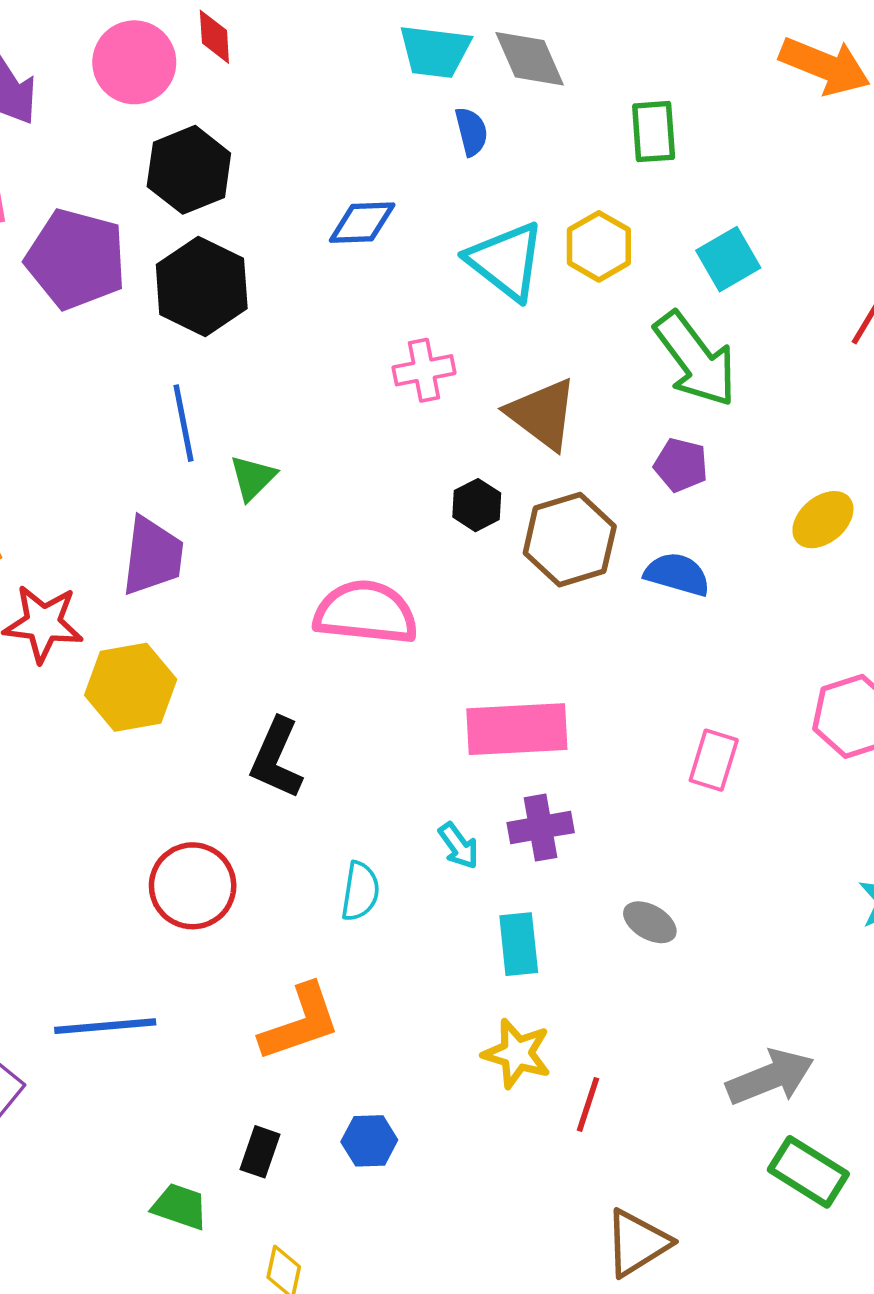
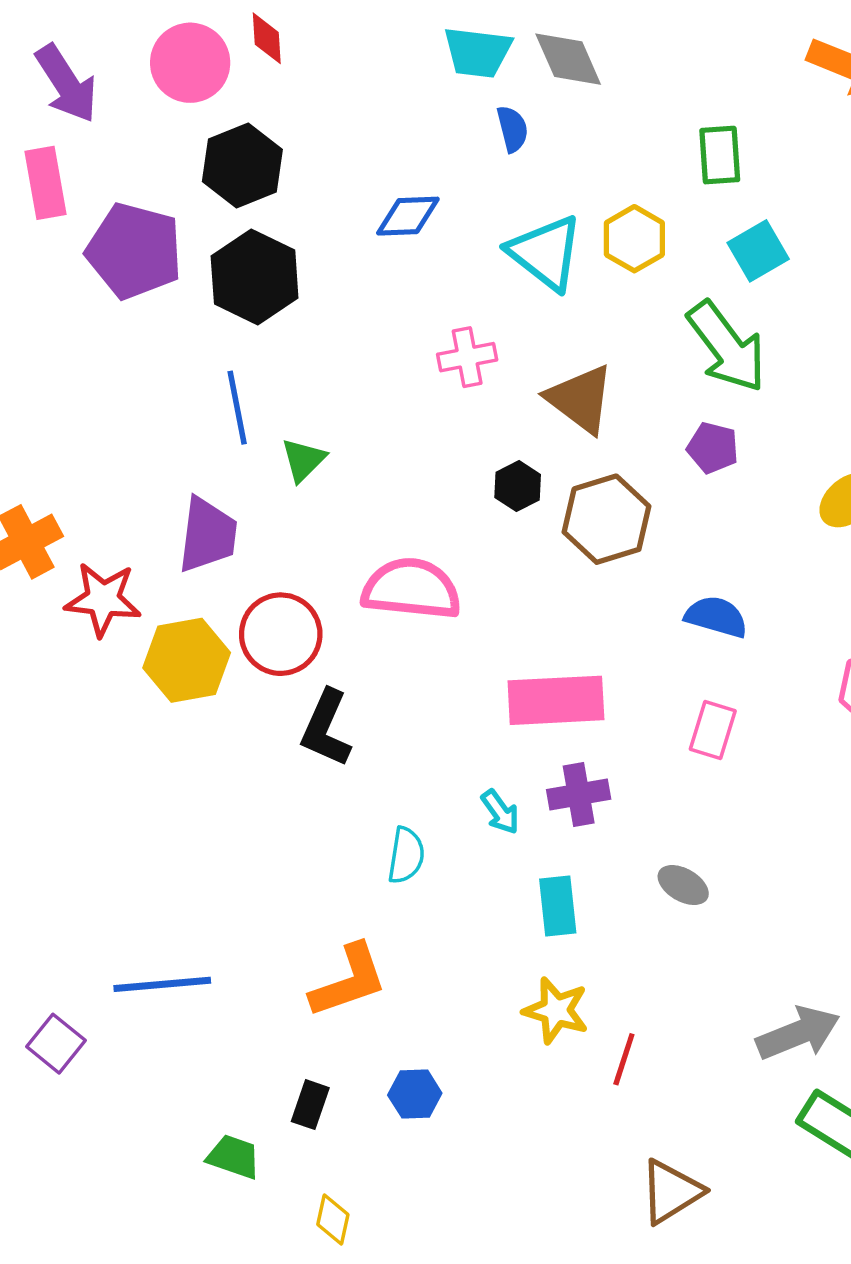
green rectangle: (654, 132) -> (720, 155), moved
blue semicircle: (677, 574) -> (716, 617), moved
pink rectangle: (714, 760) -> (713, 730), moved
red circle: (193, 886) -> (281, 634), moved

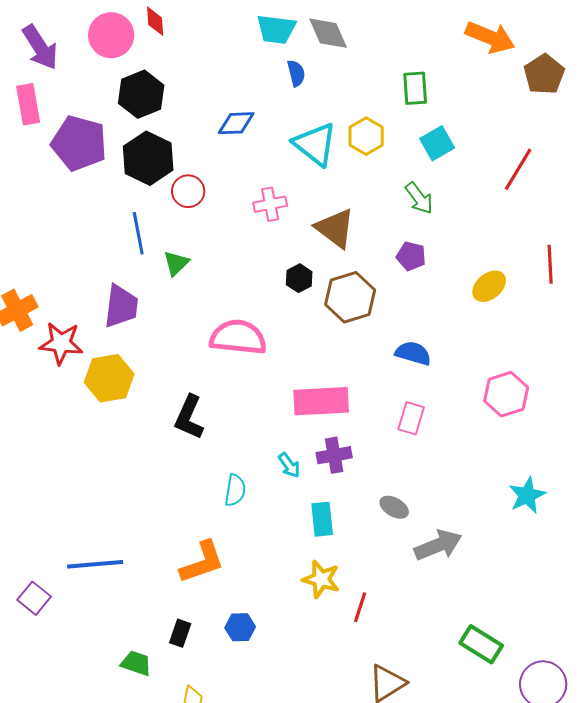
green arrow: (727, 347) -> (419, 198), size x0.6
red circle: (281, 634) -> (188, 191), moved, size x0.7
gray arrow: (798, 1033) -> (438, 545), moved

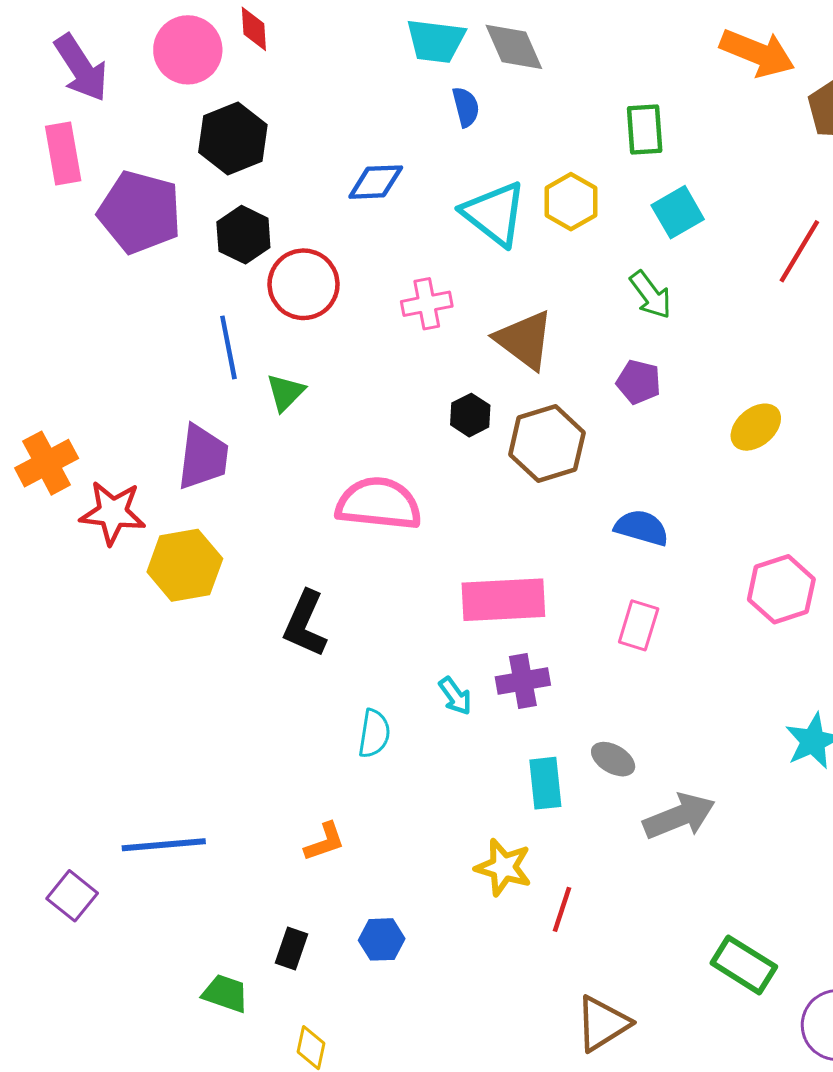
black hexagon: (148, 158) -> (243, 235), size x0.7
red circle: (188, 191) -> (304, 284), size x1.4
cyan rectangle: (322, 519) -> (545, 783), moved
orange L-shape: (202, 562) -> (325, 842), size x0.6

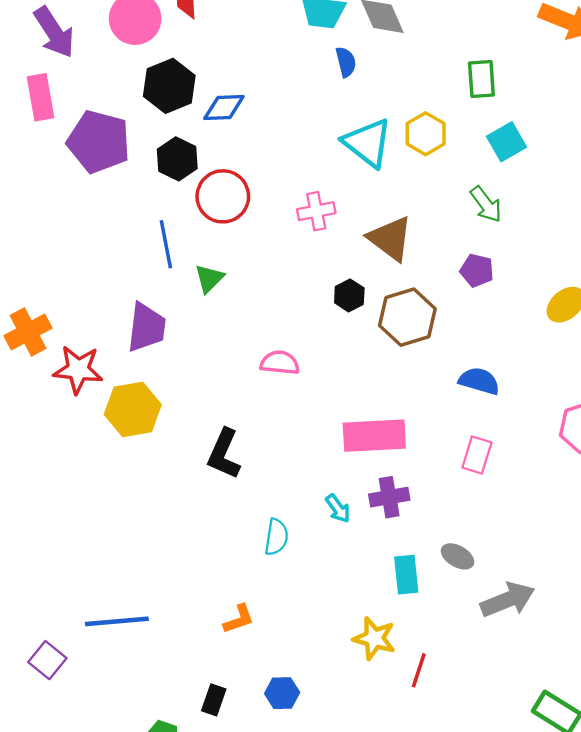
blue diamond: (376, 182) -> (224, 108), moved
pink semicircle: (379, 504) -> (280, 363), size x0.6

